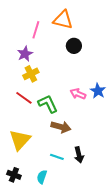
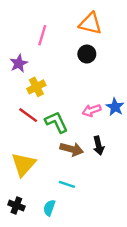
orange triangle: (63, 20) -> (90, 23), moved
purple star: (25, 54) -> (19, 63), moved
pink arrow: (78, 94) -> (92, 110), turned -42
black arrow: (79, 155) -> (99, 146), moved

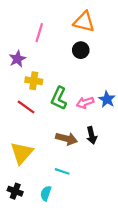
yellow cross: (36, 87) -> (34, 81), turned 35
green L-shape: (56, 122) -> (59, 98), moved, turned -130

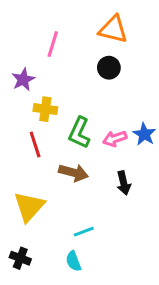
red line: (26, 107) -> (35, 144), turned 36
brown arrow: (67, 139) -> (73, 173), moved
cyan line: (62, 171) -> (84, 232), turned -40
cyan semicircle: (46, 193) -> (73, 261), moved, turned -40

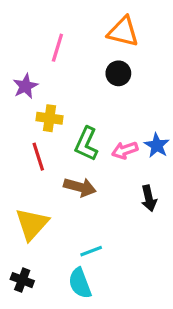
black arrow: (124, 183) -> (149, 198), moved
cyan semicircle: (73, 261) -> (80, 283), size x1.4

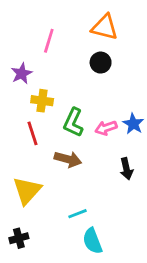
black cross: (22, 280) -> (19, 238), turned -36
cyan semicircle: (80, 283) -> (92, 241), moved

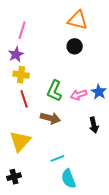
pink line: (49, 41) -> (22, 30), moved
yellow cross: (42, 101) -> (21, 75), moved

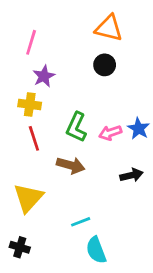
purple star: (16, 54) -> (44, 76), moved
black arrow: (94, 125) -> (131, 175), turned -91
black cross: (14, 177) -> (20, 247), turned 32

